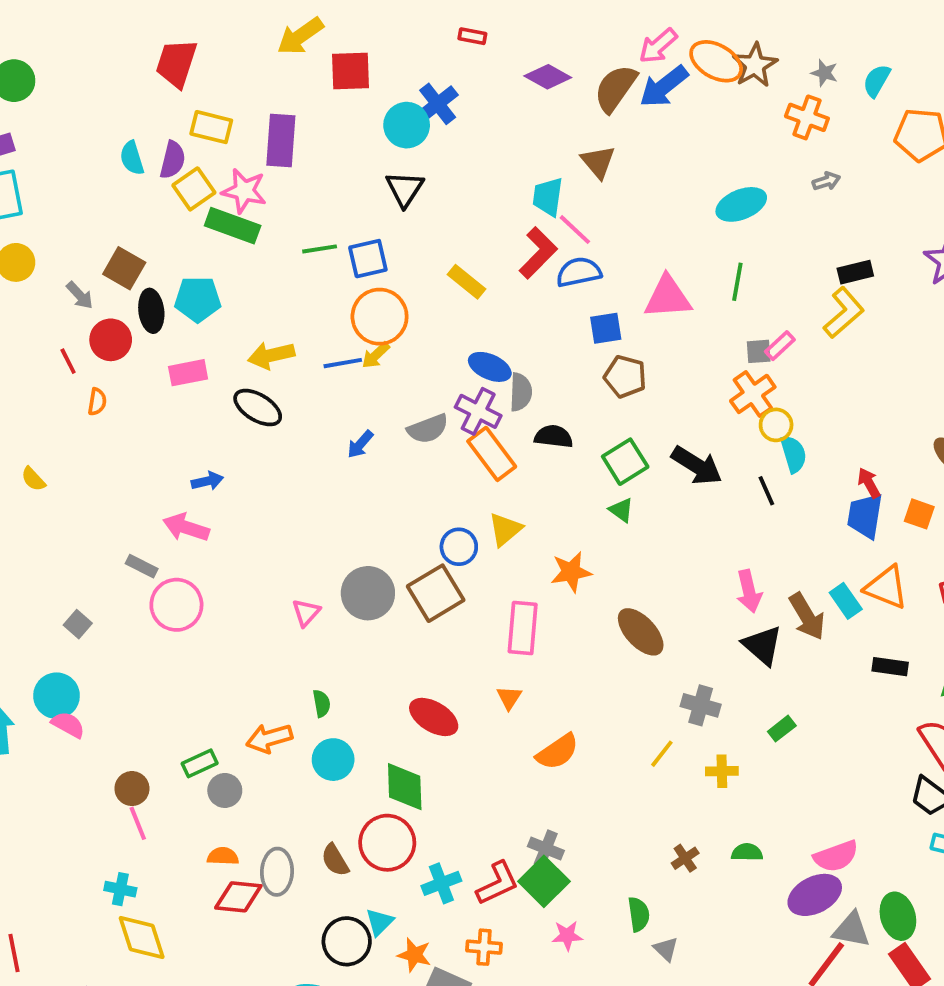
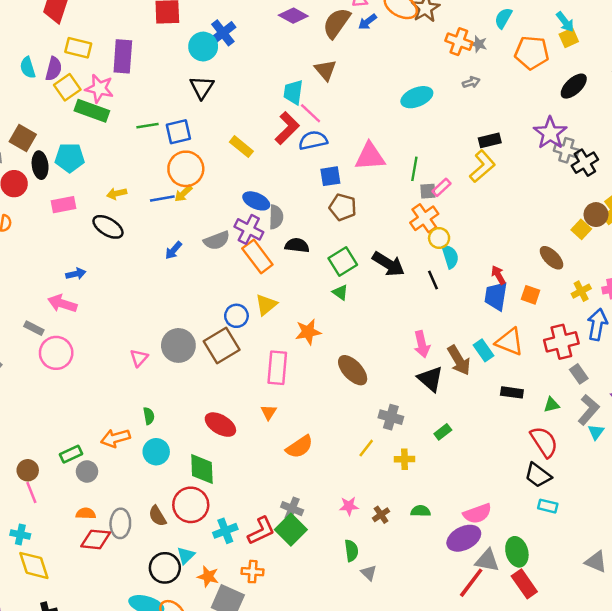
gray star: (824, 73) -> (479, 44), moved
blue arrow: (664, 86) -> (367, 22), size x0.6
green line: (737, 282) -> (414, 169), moved
yellow arrow: (271, 355) -> (117, 194), size x0.7
pink star: (567, 936) -> (349, 506), moved

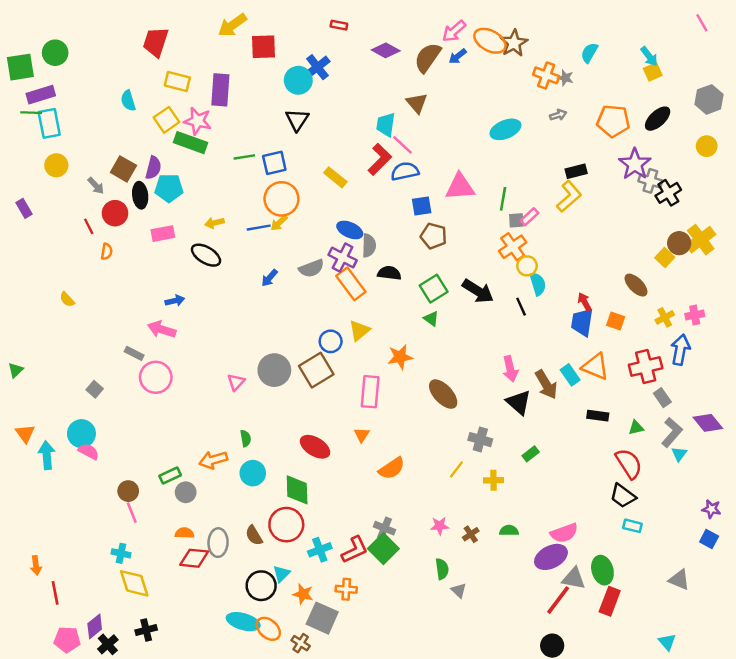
orange pentagon: (532, 53) -> (613, 121), moved
purple semicircle: (54, 69) -> (153, 168), moved
red rectangle: (524, 584) -> (610, 601), turned 56

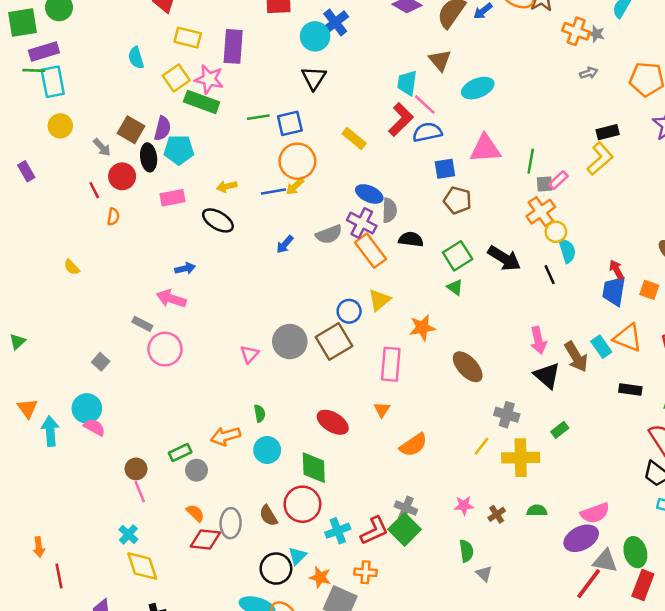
cyan ellipse: (505, 129) -> (478, 88), moved
yellow cross: (493, 480) -> (521, 458), size x1.8
orange semicircle: (184, 533) -> (195, 513), turned 42
cyan cross: (121, 553) -> (128, 534), turned 30

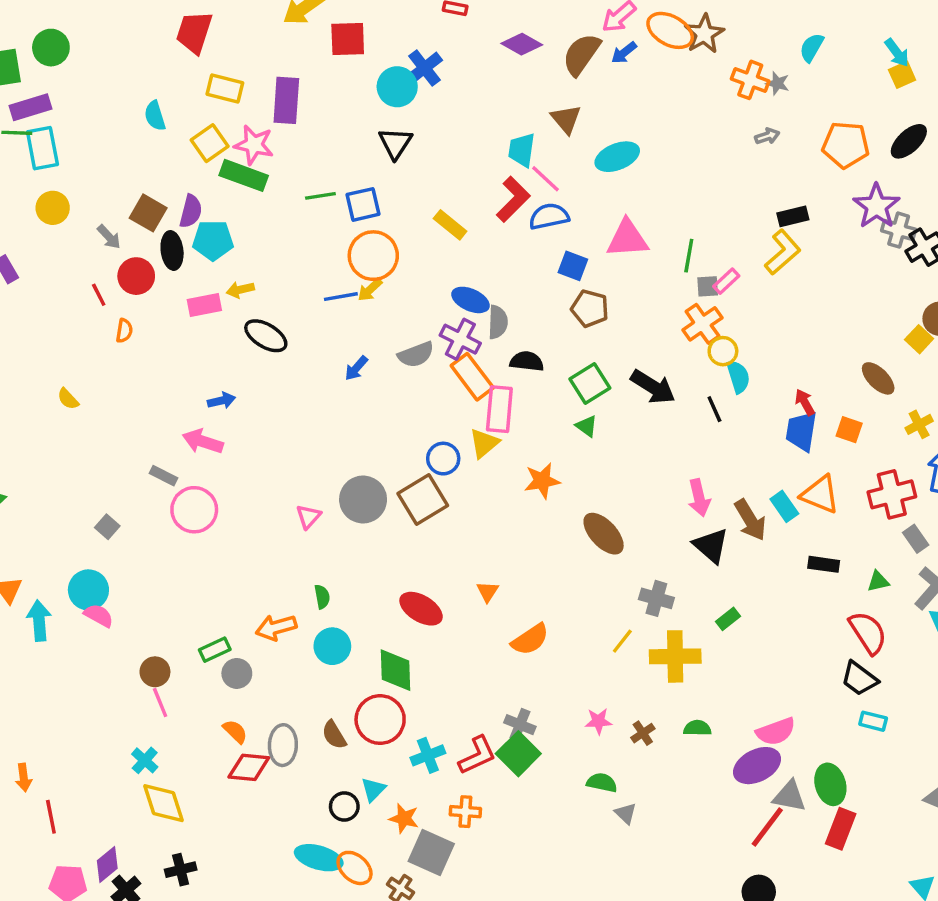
blue square: (445, 169) -> (573, 266), turned 30
yellow arrow: (227, 186) -> (240, 290), moved
pink rectangle: (391, 364) -> (499, 409), moved
green semicircle: (466, 551) -> (602, 783), turned -70
black circle: (276, 569) -> (344, 807), size x0.7

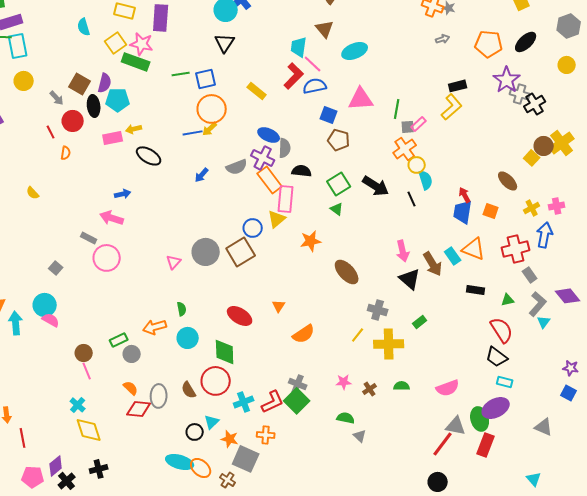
purple ellipse: (757, 766) -> (496, 408), moved

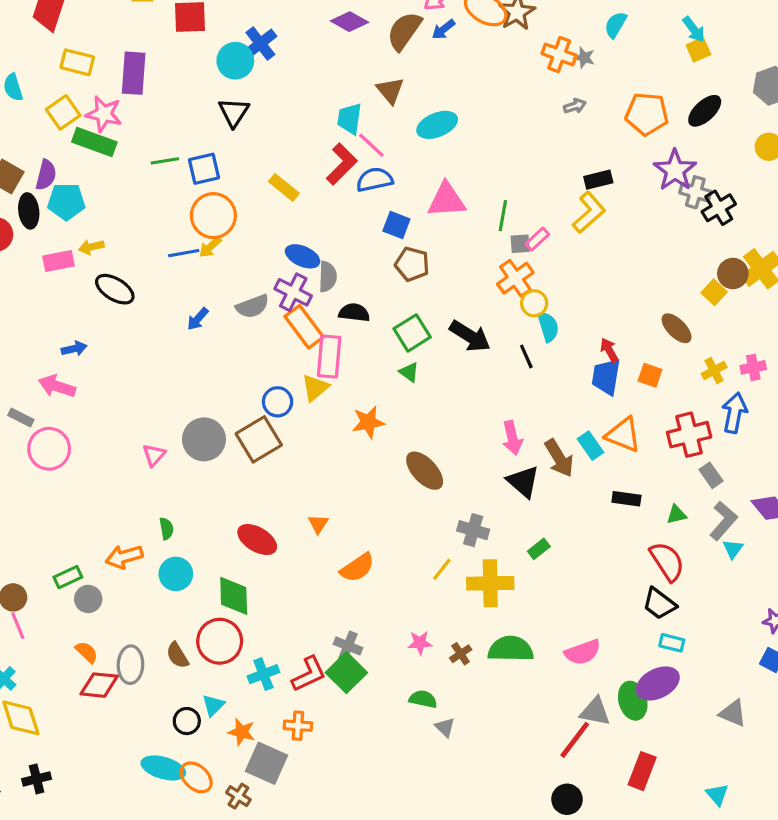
green semicircle: (402, 386) -> (511, 649), size x1.8
red rectangle: (486, 445) -> (642, 771), moved

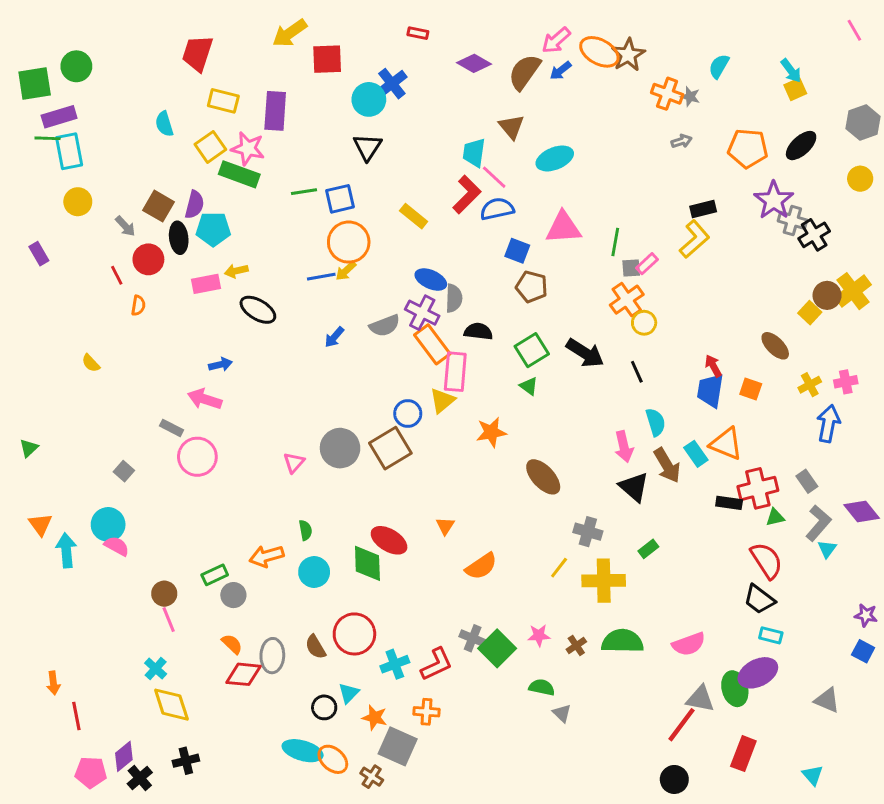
cyan semicircle: (548, 327) -> (656, 422), moved
red cross: (689, 435) -> (758, 488), moved
green diamond: (234, 596) -> (367, 563), moved
green square: (346, 673) -> (497, 648), moved

